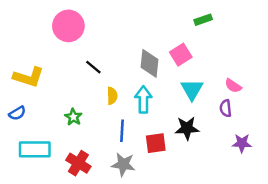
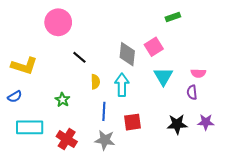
pink semicircle: (233, 86) -> (198, 73), turned -32
black star: (187, 128) -> (177, 124), moved

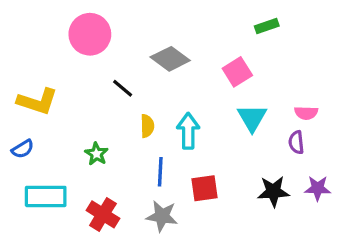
gray diamond: (127, 54) -> (170, 59), moved, turned -60

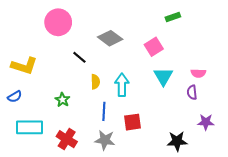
black star: (273, 192) -> (177, 141), moved

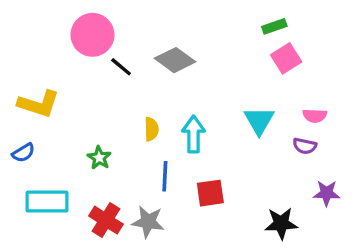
pink square: (154, 47) -> (286, 58), moved
black line: (79, 57) -> (121, 67), moved
purple semicircle: (192, 92) -> (305, 146), turned -72
gray star: (105, 140) -> (148, 222), moved

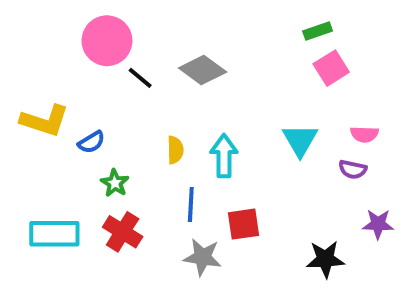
blue semicircle: (23, 153) -> (91, 142), moved
red cross: (106, 220) -> (123, 232), moved
gray star: (148, 222) -> (203, 257), moved

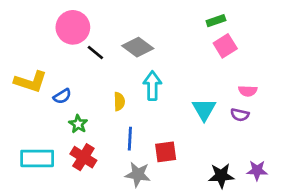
cyan triangle: (300, 140) -> (204, 109), moved
cyan arrow: (224, 156) -> (152, 86), moved
purple star: (378, 224) -> (257, 170), moved

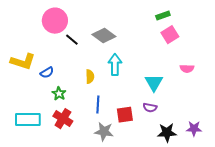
purple semicircle: (240, 115) -> (150, 108), moved

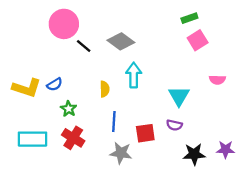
yellow L-shape: (23, 62) -> (27, 88), moved

